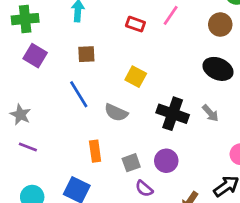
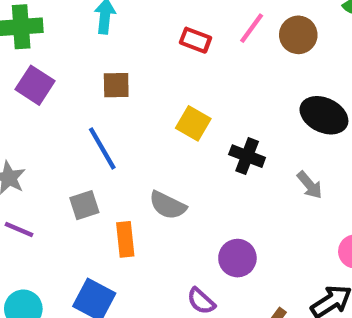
brown circle: (220, 25) -> (298, 35), moved
gray semicircle: (116, 113) -> (168, 205), moved
black cross: (173, 114) -> (247, 156), moved, size x0.7
gray square: (131, 163) -> (84, 205), moved

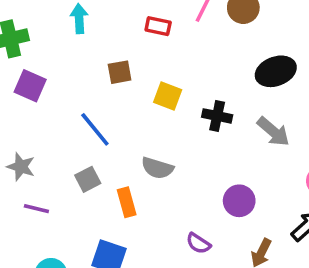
brown square: (116, 85) -> (120, 72), moved
black ellipse: (324, 115) -> (276, 71), turned -36
gray arrow: (310, 185) -> (273, 132), size x1.4
purple circle: (237, 258) -> (239, 201), moved

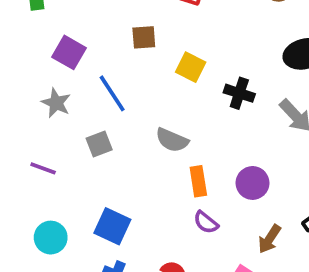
purple square: (30, 86) -> (69, 52), moved
gray star: (21, 167) -> (56, 103), moved
orange rectangle: (127, 202) -> (198, 181), moved

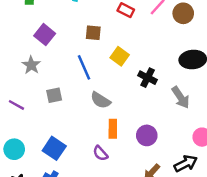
blue line: (112, 93) -> (84, 67), moved
purple semicircle: (206, 222) -> (100, 153), moved

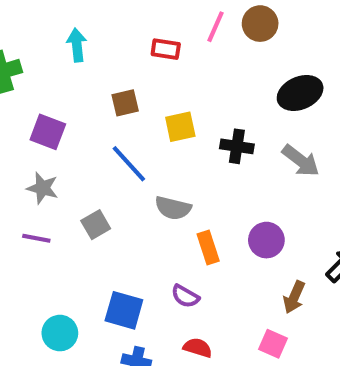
yellow square: (120, 56) -> (180, 127), turned -30
purple line: (16, 105) -> (36, 238), moved
purple semicircle: (100, 153) -> (185, 296), moved

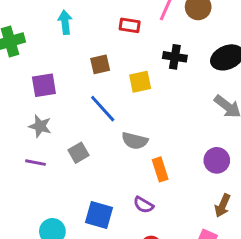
purple square: (48, 132) -> (44, 85), turned -30
black cross: (237, 146) -> (175, 57), moved
purple circle: (266, 240) -> (217, 160), moved

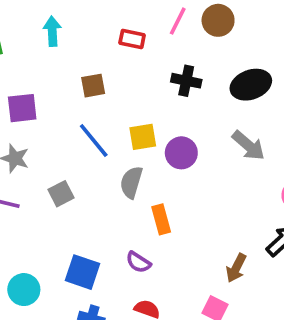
yellow square: (140, 82) -> (143, 137), moved
gray semicircle: (135, 141) -> (131, 182), turned 90
purple circle: (217, 160) -> (181, 153), moved

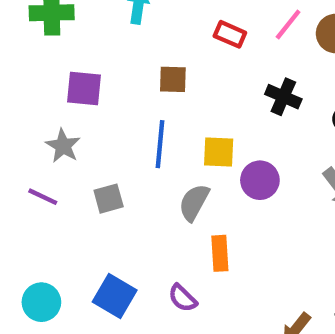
blue line: (94, 141) -> (160, 144), turned 33

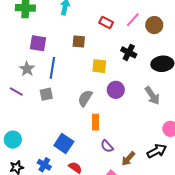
blue line: (160, 144) -> (52, 68), moved
yellow square: (219, 152) -> (99, 66), moved
blue square: (115, 296) -> (64, 143), moved
purple semicircle: (183, 298) -> (107, 146), moved

